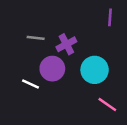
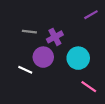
purple line: (110, 17) -> (91, 15), turned 56

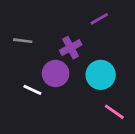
purple line: (91, 15) -> (99, 19), moved
gray line: (29, 32) -> (23, 41), moved

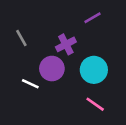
gray line: (23, 41) -> (21, 38), turned 54
pink line: (114, 112) -> (95, 104), moved

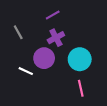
purple line: (93, 18) -> (53, 15), moved
pink line: (95, 104) -> (81, 88), turned 42

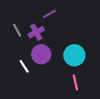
purple cross: (56, 38) -> (36, 32), moved
white line: (26, 71) -> (24, 66), turned 32

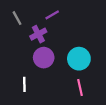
gray line: (17, 30) -> (17, 18), moved
white line: (24, 66) -> (24, 84), moved, turned 32

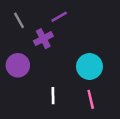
purple circle: (44, 58) -> (18, 65), moved
white line: (24, 84) -> (53, 96), moved

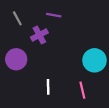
purple line: (59, 17) -> (54, 15), turned 40
cyan circle: (89, 66) -> (94, 60), moved

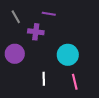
purple cross: (39, 35) -> (36, 32), turned 35
cyan circle: (94, 60) -> (68, 55), moved

